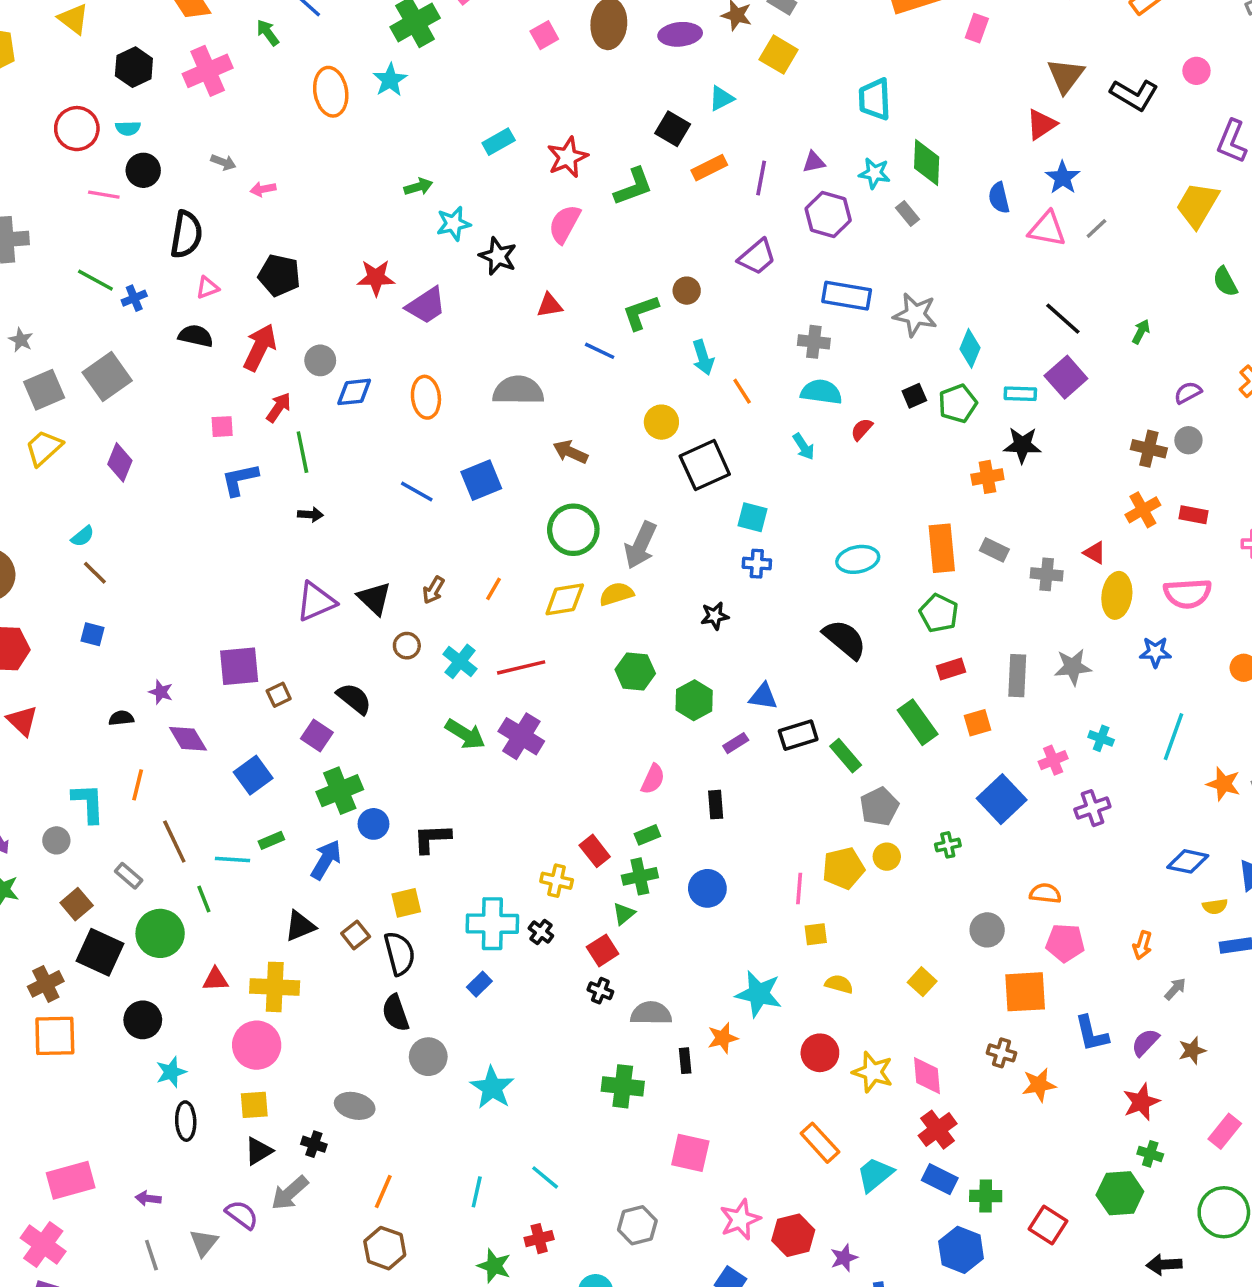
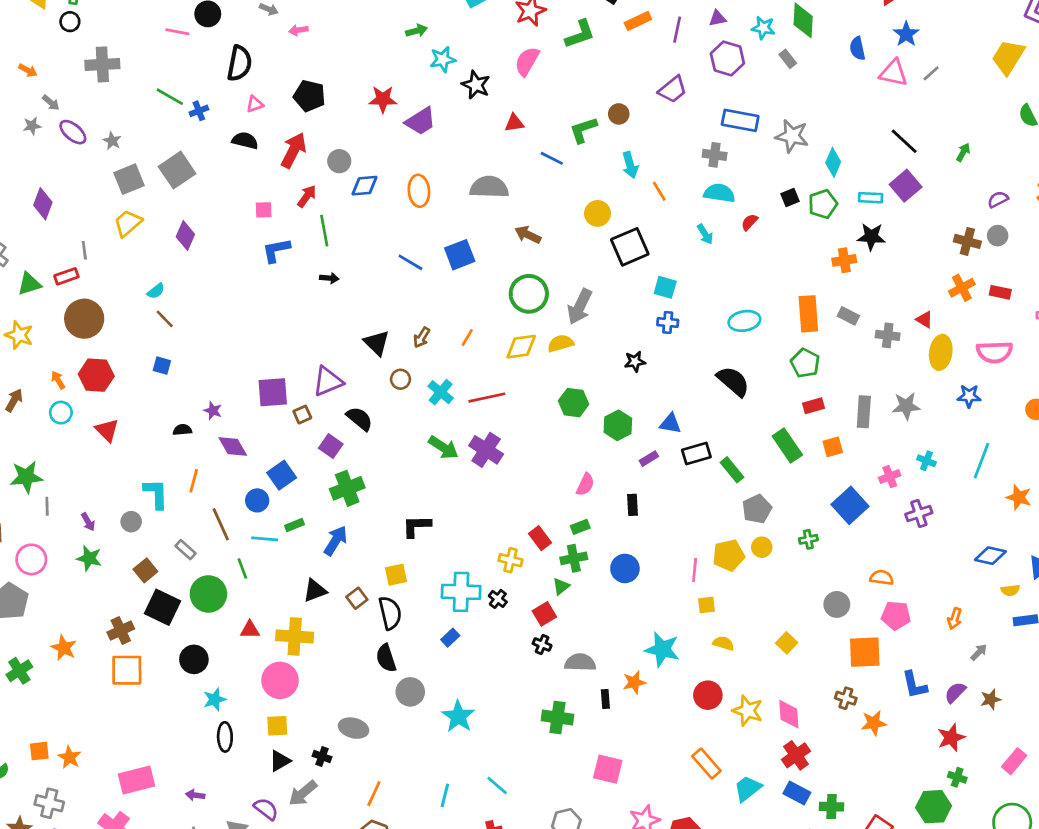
purple triangle: (316, 601) -> (328, 381), moved
blue circle: (373, 824) -> (257, 500), moved

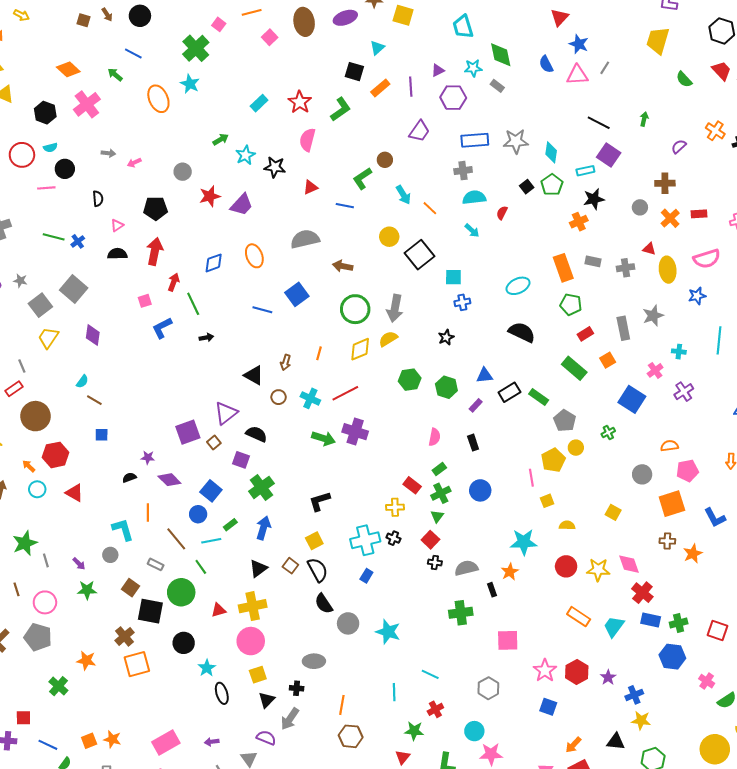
black semicircle: (239, 63) -> (98, 199), size x0.6
gray circle: (339, 161) -> (183, 172), moved
gray circle: (998, 236) -> (640, 207), moved

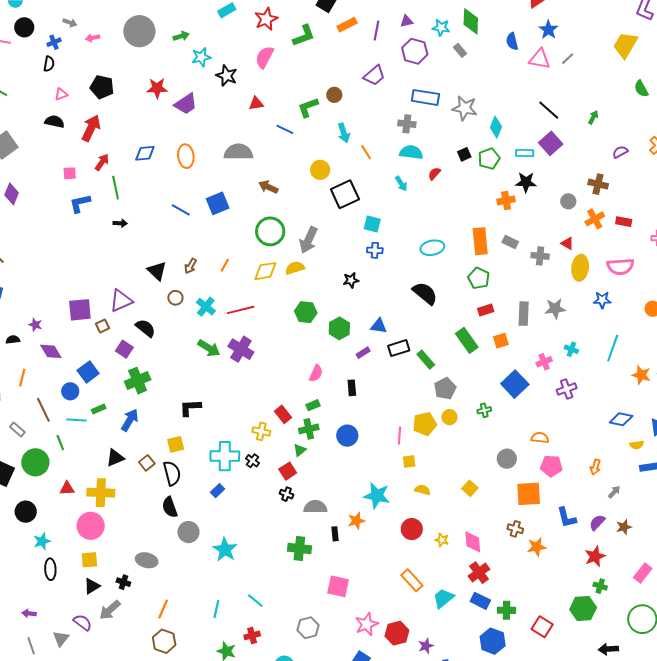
gray circle: (183, 172) -> (139, 31), moved, size x1.8
blue cross: (78, 241) -> (54, 42), moved
yellow star: (598, 570) -> (442, 540), size x0.6

